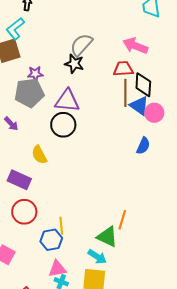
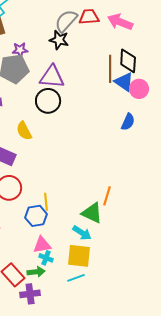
red trapezoid: (123, 69) -> (89, 17), moved

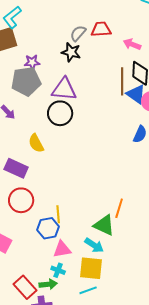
gray semicircle: (66, 21) -> (78, 33), size x0.7
pink arrow: (120, 22) -> (132, 44), moved, size x0.7
pink triangle: (42, 245) -> (62, 249), moved

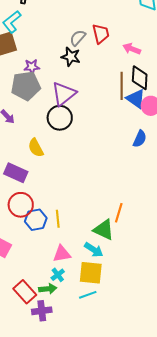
red trapezoid: (101, 29) -> (101, 34), turned 80
purple triangle: (64, 89) -> (64, 94), turned -44
blue hexagon: (48, 228) -> (36, 220), moved
cyan cross: (58, 270) -> (58, 275), turned 32

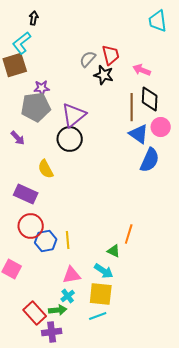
black star: (71, 57) -> (104, 75), moved
blue triangle: (136, 99) -> (139, 134), moved
blue semicircle: (140, 139) -> (150, 160), size x1.4
green triangle: (104, 230) -> (114, 251), size x0.6

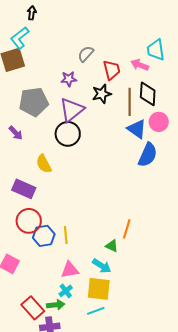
cyan trapezoid: (158, 21) -> (156, 50), moved
red trapezoid: (111, 55) -> (112, 70), moved
black star: (104, 75) -> (102, 94), moved, turned -30
purple star: (42, 88) -> (69, 79), moved

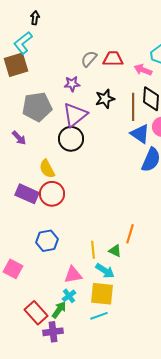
red trapezoid: (112, 70) -> (113, 59), moved, turned -75
red circle: (29, 221) -> (52, 194), moved
yellow line: (66, 235) -> (93, 250), moved
green arrow: (56, 305) -> (59, 310), turned -48

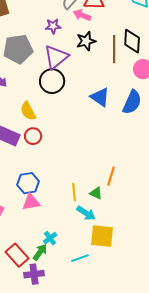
pink arrow: (143, 70) -> (82, 15), moved
blue triangle: (140, 134) -> (100, 97), moved
red circle: (52, 194) -> (33, 136), size x0.7
pink triangle: (73, 275) -> (31, 202), moved
yellow square: (102, 294) -> (102, 236), moved

